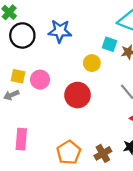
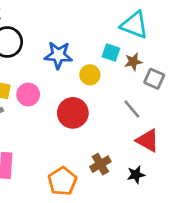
blue star: (60, 31) -> (58, 55), moved
brown cross: (103, 153) -> (100, 164), moved

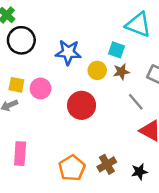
brown star: (133, 62) -> (121, 72), moved
brown cross: (100, 164) -> (107, 164), moved
black star: (136, 175) -> (139, 172), moved

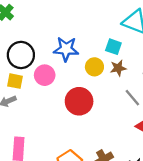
black circle: (21, 40) -> (21, 55), moved
pink circle: (41, 88) -> (45, 75), moved

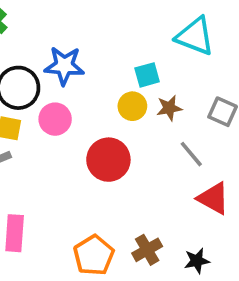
cyan square: (113, 47) -> (147, 75), moved, turned -35
blue star: (66, 49) -> (64, 66), moved

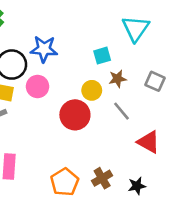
cyan triangle: (195, 36) -> (136, 28), turned 44
yellow circle: (132, 106) -> (92, 90), moved
gray line: (191, 154) -> (121, 111), moved

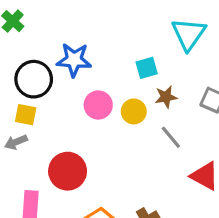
pink circle: (38, 86) -> (98, 105), moved
red circle: (75, 115) -> (68, 171), moved

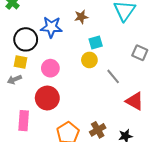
cyan square: (147, 68) -> (96, 42), moved
brown star: (166, 97) -> (81, 17), moved
pink circle: (98, 105) -> (50, 68), moved

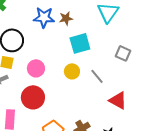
blue star: (51, 27) -> (44, 17), moved
cyan square: (96, 42) -> (80, 43), size x1.5
yellow circle: (89, 60) -> (72, 71), moved

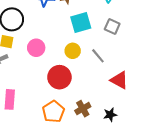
gray square: (123, 53) -> (112, 26), moved
red circle: (33, 97) -> (59, 77), moved

